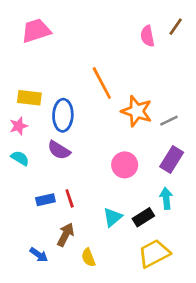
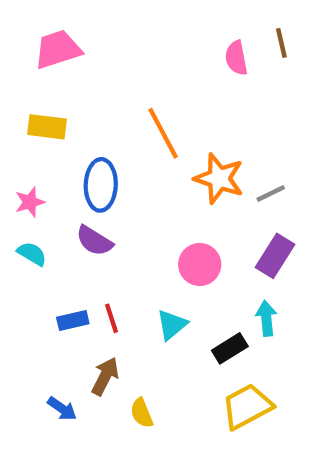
brown line: (176, 27) -> (281, 43), turned -48
yellow rectangle: (29, 98) -> (47, 127), moved
cyan triangle: (113, 217) -> (172, 325), moved

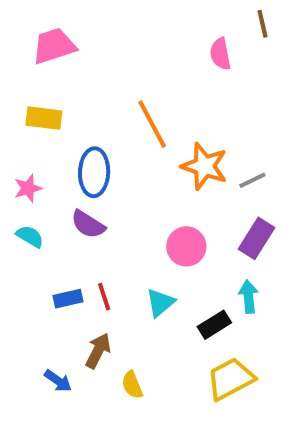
brown line: (281, 43) -> (263, 24), moved

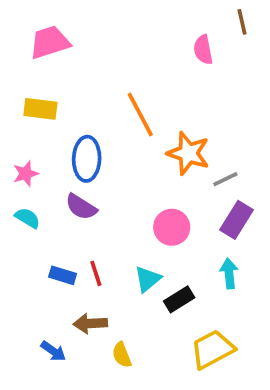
gray line: (252, 180) -> (225, 179), moved
blue rectangle: (68, 299) -> (63, 275), turned 30
black rectangle: (214, 325) -> (179, 299), moved
brown arrow: (98, 351) -> (90, 323), turned -120

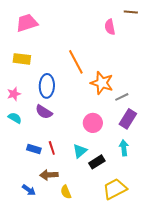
brown line: (242, 22) -> (131, 12), turned -72

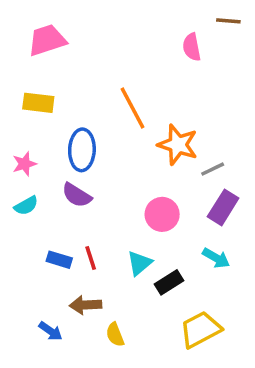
cyan semicircle: (15, 118) -> (26, 206), turned 120
cyan arrow: (124, 148) -> (216, 258), turned 126

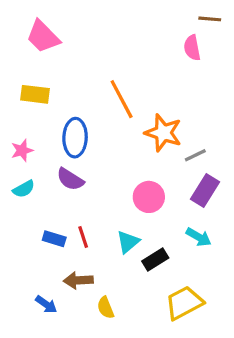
pink trapezoid: (47, 40) -> (43, 37), turned -117
pink semicircle: (192, 47) -> (192, 48), moved

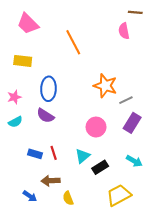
orange line: (122, 99) -> (73, 42), moved
cyan arrow: (199, 237) -> (134, 161), moved

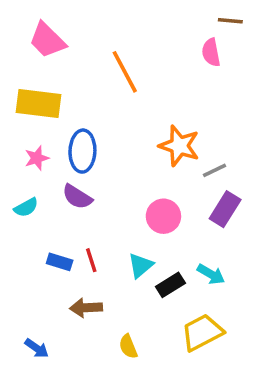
yellow rectangle: (23, 61) -> (38, 104), size x1.4
pink star: (14, 97) -> (37, 158), moved
cyan arrow: (134, 161) -> (211, 274), moved
blue arrow: (30, 196) -> (37, 348), moved
yellow semicircle: (68, 198) -> (128, 346), moved

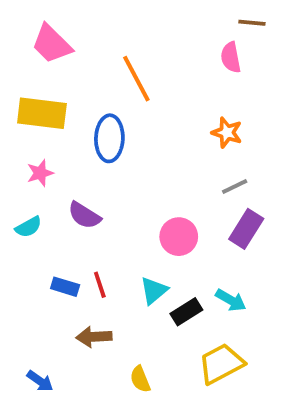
orange star: (179, 146) -> (227, 133), moved, size x0.7
blue ellipse: (82, 151) -> (109, 138), moved

